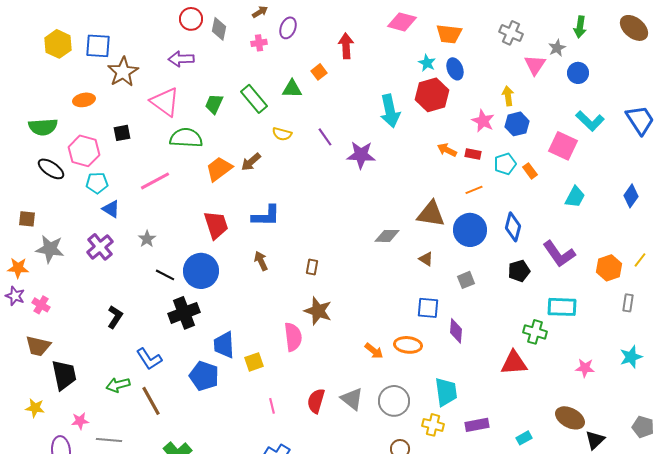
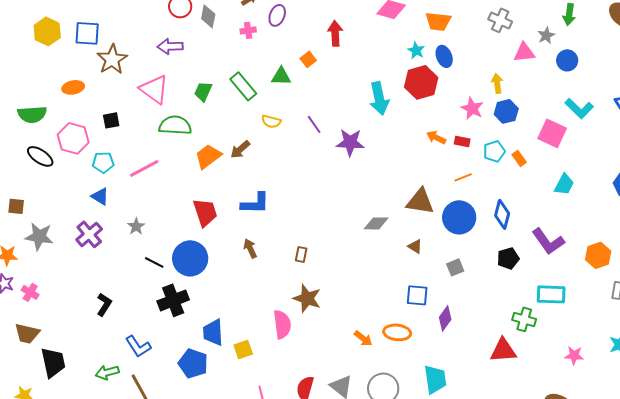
pink triangle: (535, 65) -> (524, 52), turned 50
cyan pentagon: (97, 183) -> (103, 162), moved
purple diamond: (456, 331) -> (445, 318), turned 30

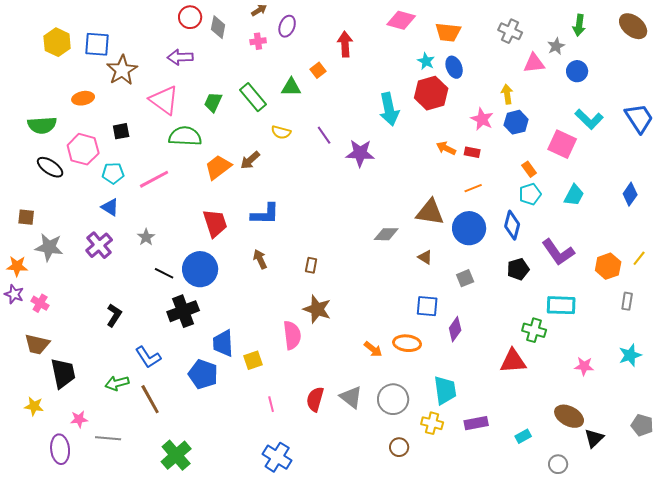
cyan pentagon: (494, 151) -> (530, 194), moved

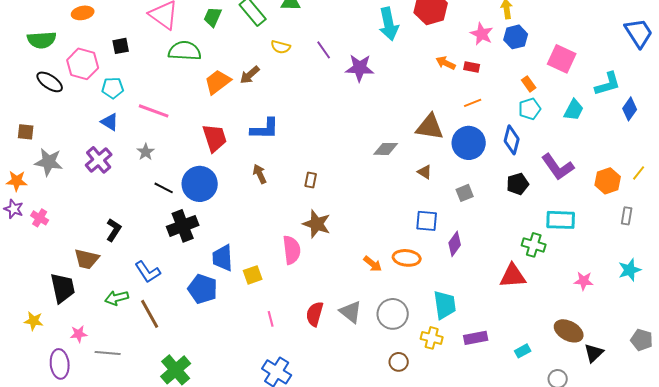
cyan L-shape: (589, 119) -> (608, 84), moved, turned -60
pink line: (154, 179) -> (154, 111), moved, turned 48
brown trapezoid: (37, 344) -> (87, 259), moved

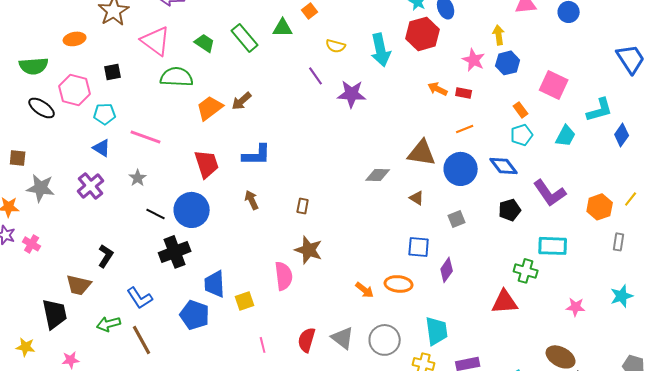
green trapezoid: (213, 17) -> (205, 43), turned 100
yellow semicircle: (281, 47) -> (336, 46), moved
blue diamond: (512, 140) -> (504, 166), turned -52

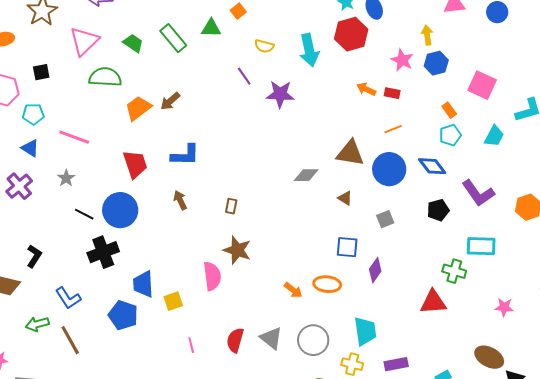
pink triangle: (156, 41) -> (84, 41), turned 40

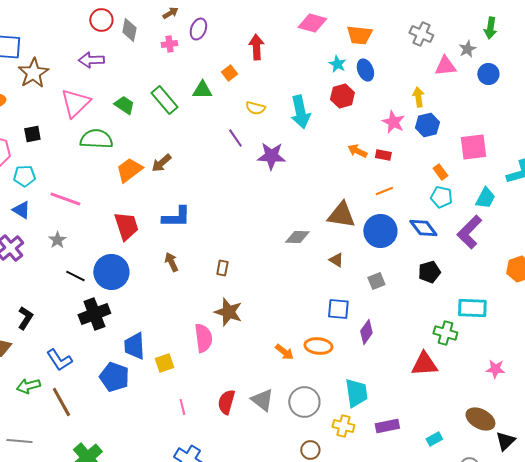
red hexagon: (351, 34) -> (342, 96), size x0.7
pink square: (482, 85) -> (473, 147), turned -32
cyan pentagon: (450, 135) -> (441, 197), turned 30
purple L-shape: (478, 193) -> (469, 232), moved, turned 80

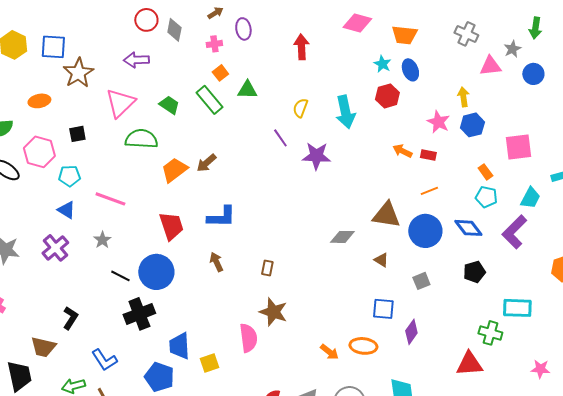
purple ellipse: (198, 29) -> (243, 29), turned -30
orange square: (229, 73) -> (220, 73), moved
yellow semicircle: (255, 108) -> (300, 108), turned 96

